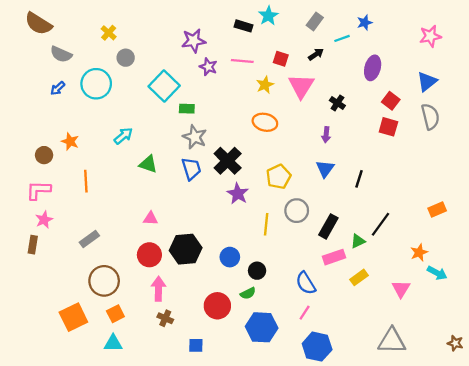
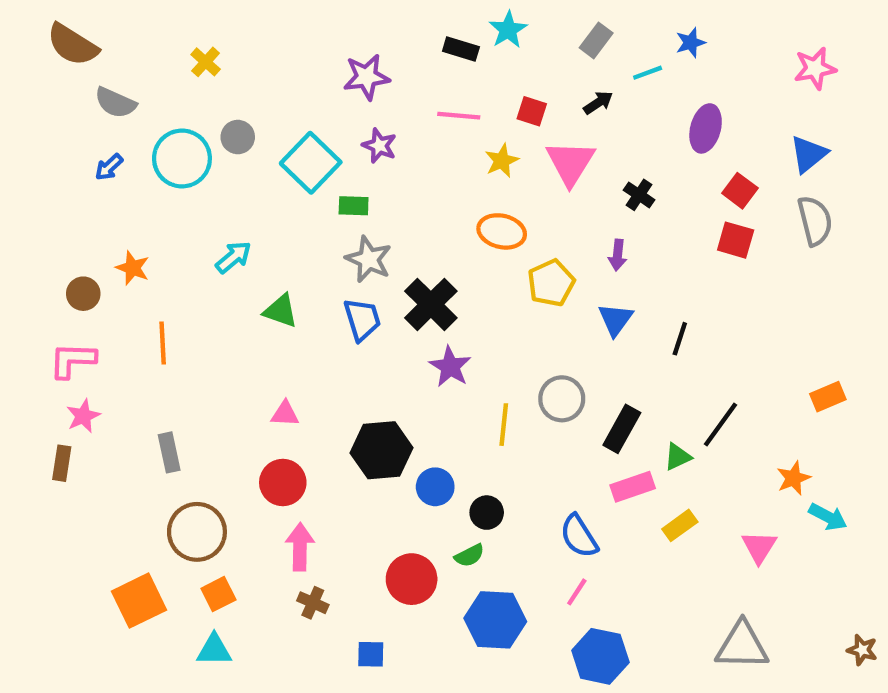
gray circle: (126, 58) -> (238, 137), moved
purple star: (208, 67) -> (379, 146), moved
yellow pentagon: (279, 177) -> (551, 283), moved
gray rectangle: (89, 239) -> (169, 452), turned -66
black hexagon: (186, 249) -> (382, 450), moved

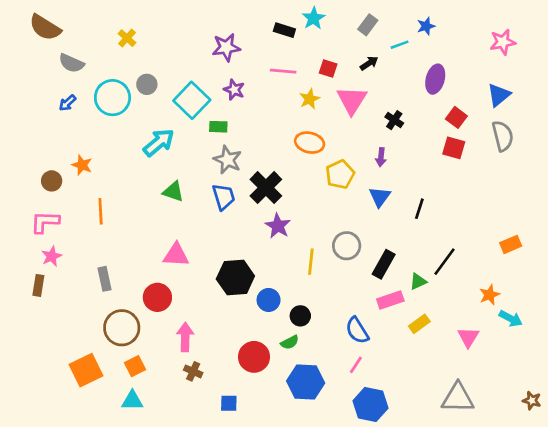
cyan arrow: (233, 257) -> (159, 143), moved, size x1.4
pink triangle: (285, 414) -> (176, 255), size x1.5
red circle: (283, 483) -> (157, 297), moved

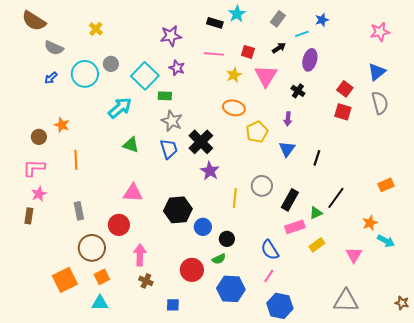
purple ellipse: (435, 79) -> (310, 60), moved

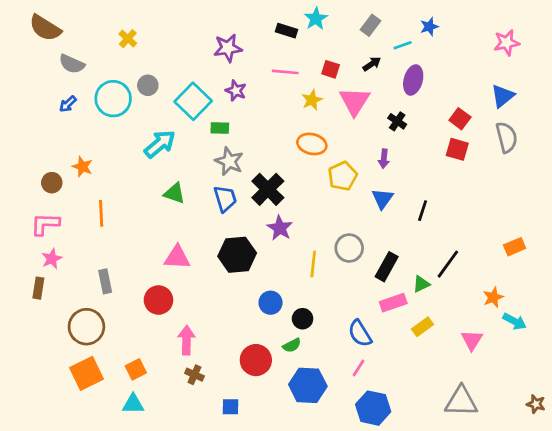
black hexagon: (178, 210) -> (237, 255), moved
brown circle: (92, 248) -> (86, 327), moved

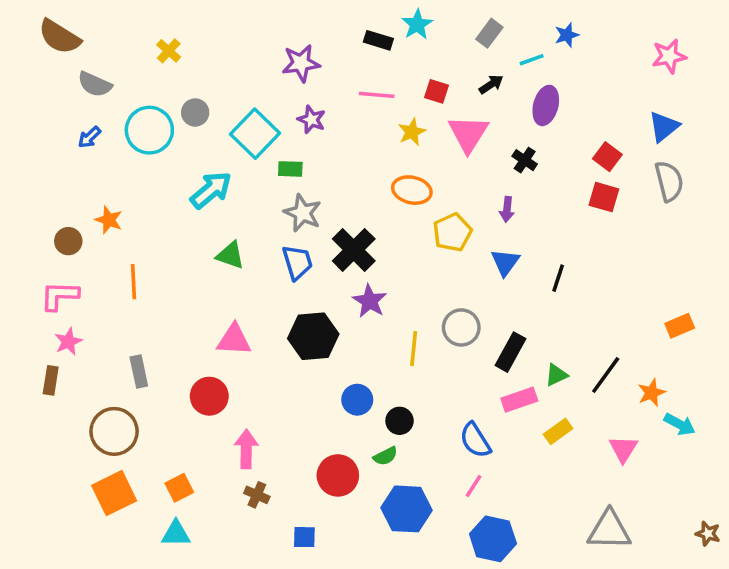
black line: (448, 264) -> (606, 375), moved

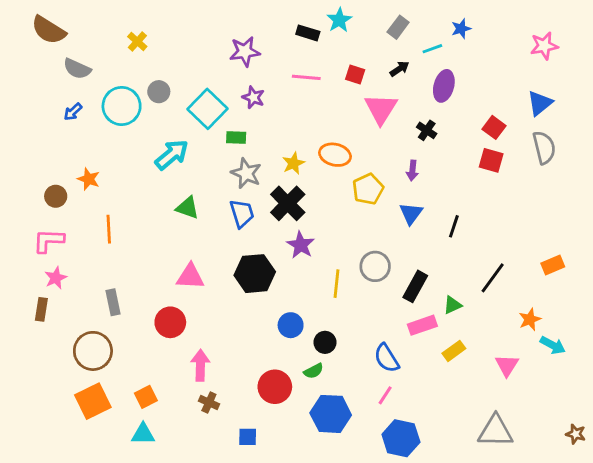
yellow star: (412, 132) -> (293, 163), moved
black line: (606, 375) -> (493, 278), moved

